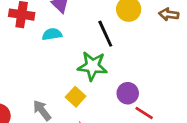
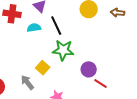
black line: (105, 34) -> (56, 26), moved
yellow square: (76, 97) -> (43, 68), moved

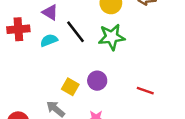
green star: (63, 50) -> (112, 37), moved
purple circle: (89, 69) -> (97, 81), moved

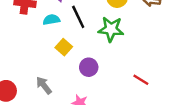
yellow square: (70, 87) -> (64, 47), moved
red line: (145, 91) -> (141, 80), moved

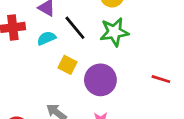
purple circle: (89, 67) -> (100, 80), size x1.5

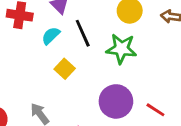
cyan semicircle: (46, 38) -> (51, 36), turned -36
purple circle: (100, 80) -> (116, 101), moved

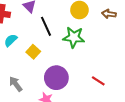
cyan semicircle: (51, 36) -> (11, 40), moved
purple circle: (116, 101) -> (56, 78), moved

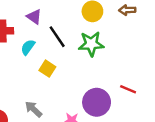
cyan semicircle: (11, 40) -> (28, 47), moved
purple circle: (56, 78) -> (97, 102), moved

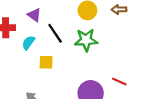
yellow square: (47, 69) -> (46, 62), turned -32

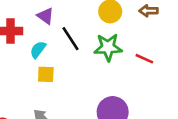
yellow square: (46, 62) -> (46, 74), moved
red line: (119, 82) -> (144, 59), moved

